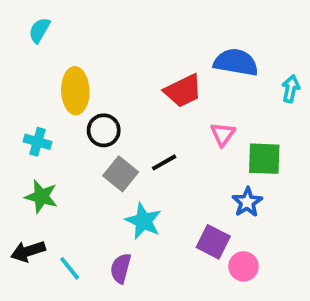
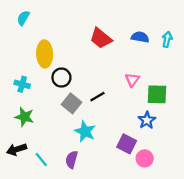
blue semicircle: (236, 62) -> (140, 37), size x0.7
cyan arrow: (291, 89) -> (167, 39), moved
red trapezoid: (183, 91) -> (101, 38), moved, turned 65

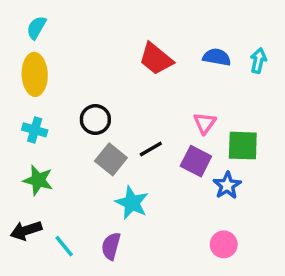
yellow ellipse: (45, 54) -> (35, 74), moved
purple square: (127, 144) -> (196, 161), moved

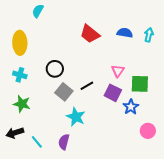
cyan semicircle: (36, 28) -> (38, 11), moved
pink circle: (224, 244) -> (148, 131), moved

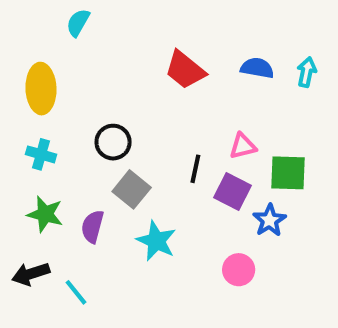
pink triangle: (118, 71) -> (243, 146), turned 40
black line: (87, 86) -> (195, 169), moved, turned -48
pink circle: (148, 131) -> (239, 270), moved
purple semicircle: (64, 142) -> (92, 226), moved

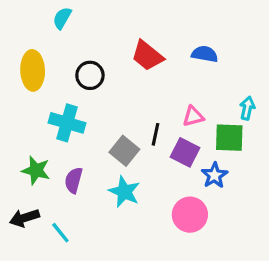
cyan arrow: (307, 72) -> (247, 108), moved
black circle: (113, 142) -> (90, 75), moved
cyan cross: (41, 154) -> (67, 123), moved, size x1.5
gray square: (132, 189) -> (124, 151), moved
pink circle: (239, 270) -> (190, 215), size x1.4

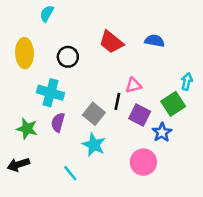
pink triangle: (193, 116) -> (133, 85), moved
green square: (229, 138) -> (173, 104), turned -35
purple semicircle: (74, 180) -> (58, 122), moved
cyan line: (60, 233) -> (70, 173), moved

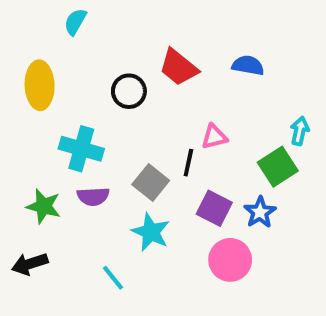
black circle: (68, 57) -> (129, 91), moved
purple square: (140, 115) -> (214, 208), moved
purple semicircle: (58, 122) -> (93, 196), turned -108

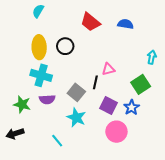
blue semicircle: (248, 65) -> (126, 24), moved
red trapezoid: (179, 67) -> (90, 22), moved
yellow ellipse: (40, 85) -> (39, 47), moved
cyan arrow: (300, 131) -> (152, 57), moved

